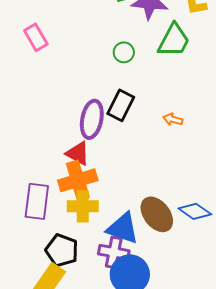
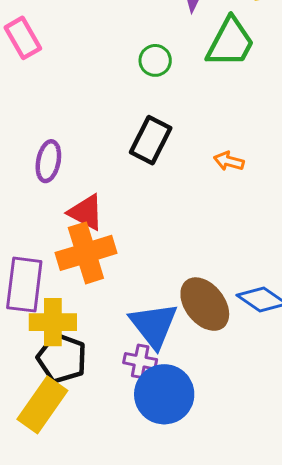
purple ellipse: (92, 119) -> (48, 161), moved, size x0.7
yellow cross: (83, 206) -> (53, 322), moved
blue triangle: (123, 228) -> (154, 325), turned 33
purple cross: (114, 252) -> (140, 361), size x0.7

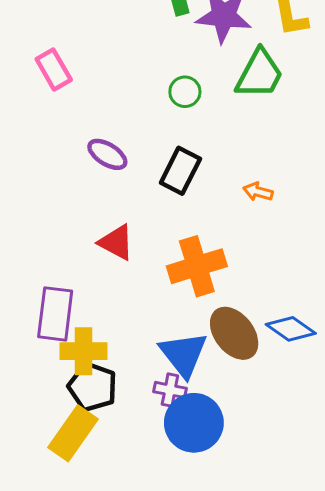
purple ellipse: (48, 161) -> (107, 154), moved, turned -69
orange cross: (86, 253) -> (197, 266), moved

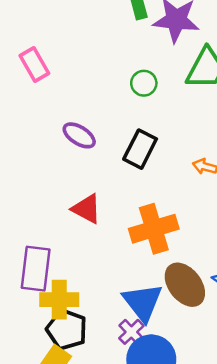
purple cross: (170, 390) -> (131, 332), turned 35

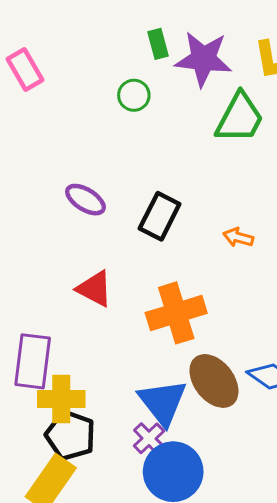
pink rectangle: (34, 65) -> (25, 70), moved
green circle: (144, 83) -> (134, 95), moved

